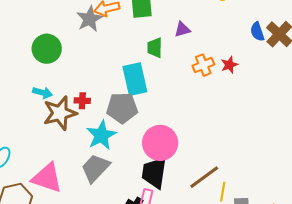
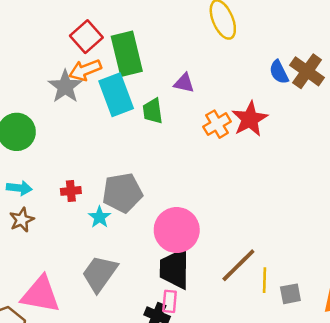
purple triangle: (182, 29) -> (184, 83), turned 36
red star: (229, 65) -> (250, 119), size x1.6
cyan rectangle: (135, 79) -> (116, 95), moved
brown star: (60, 113) -> (22, 220), moved, size x0.6
cyan star: (101, 135) -> (100, 217), moved, size x0.6

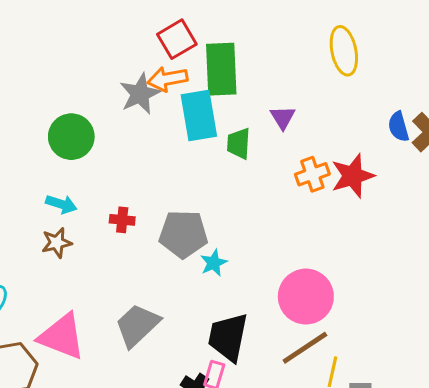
purple triangle: (184, 83) -> (283, 118), turned 35
cyan star: (100, 217) -> (214, 263), moved
pink circle: (177, 230) -> (306, 297), moved

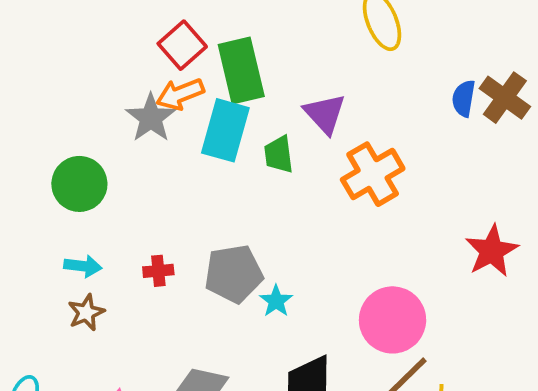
cyan rectangle: (199, 116) -> (225, 130), turned 36
purple triangle: (283, 118) -> (325, 114), size x1.4
blue semicircle: (399, 127) -> (464, 98), turned 36
orange cross: (312, 174) -> (373, 174), size x1.5
red star: (353, 176) -> (492, 251), moved

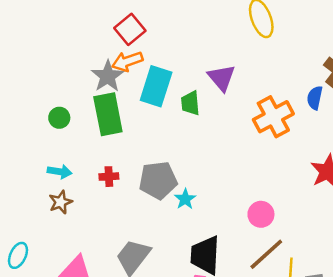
green rectangle: (241, 70) -> (108, 114), moved
blue semicircle: (464, 98) -> (315, 98), moved
orange cross: (373, 174) -> (273, 117), moved
green circle: (79, 184) -> (59, 118), size x0.6
pink circle: (393, 320) -> (261, 214), size x0.6

